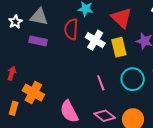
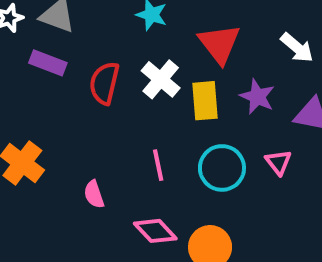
red semicircle: (71, 29) -> (104, 83), moved
pink semicircle: (69, 112) -> (94, 194), moved, size x0.6

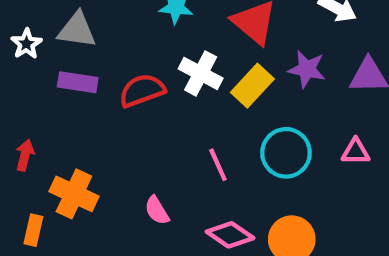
red semicircle: (104, 83) -> (142, 90), turned 69
yellow rectangle: (205, 101) -> (252, 86), turned 60
pink triangle: (278, 162) -> (356, 152), moved, turned -40

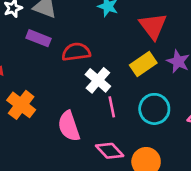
white cross: (201, 73) -> (98, 80), moved
pink semicircle: (157, 210) -> (69, 126), size x1.6

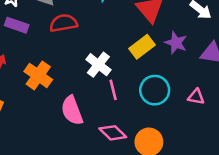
purple rectangle: (39, 38) -> (17, 25), moved
red semicircle: (76, 52) -> (64, 23), moved
orange cross: (21, 105) -> (38, 75), moved

